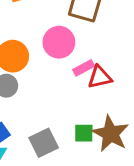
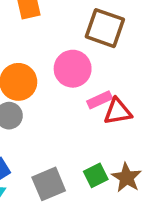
green square: (84, 133) -> (96, 175), turned -30
brown star: (111, 134) -> (127, 178), size x0.7

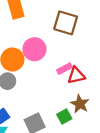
pink circle: (73, 69) -> (34, 49), moved
brown star: (127, 178) -> (80, 104), moved

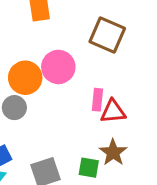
pink rectangle: (64, 69) -> (97, 100), turned -64
green square: (64, 117) -> (89, 168), turned 32

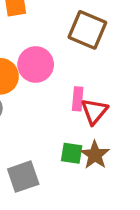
red triangle: (113, 111) -> (94, 111), turned -44
green square: (89, 168) -> (72, 153), moved

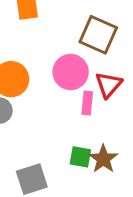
pink circle: (36, 64) -> (71, 72), moved
red triangle: (94, 111) -> (109, 85), moved

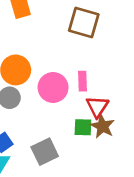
pink circle: (71, 72) -> (53, 87), moved
red triangle: (109, 85) -> (97, 107), moved

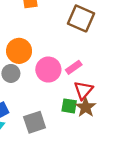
pink rectangle: (83, 81) -> (74, 67), turned 49

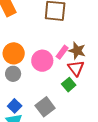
green square: (69, 106) -> (69, 85), turned -32
brown star: (86, 107) -> (77, 51), moved

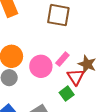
brown star: (77, 51) -> (87, 64), moved

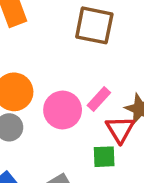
green square: (67, 94) -> (104, 157), turned 32

